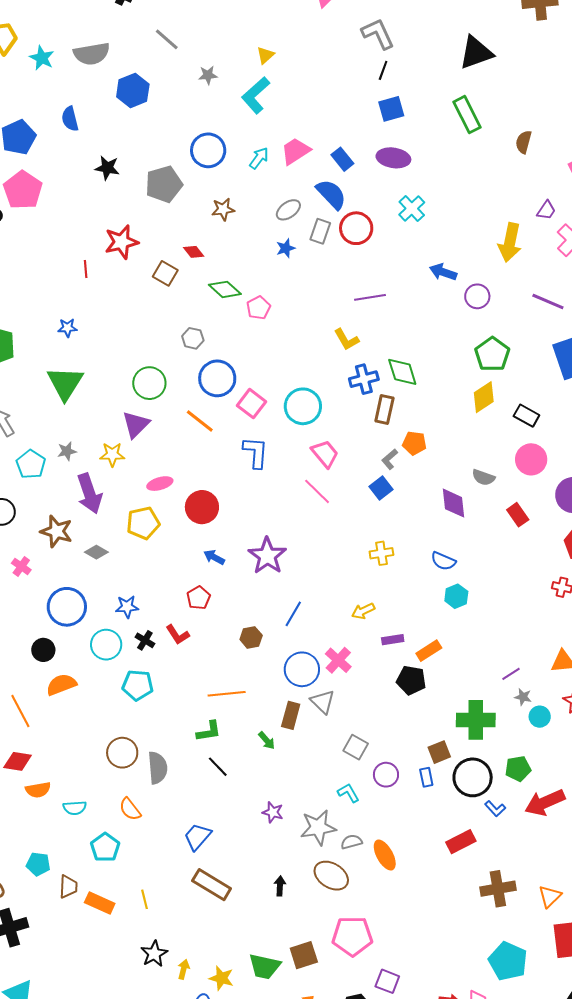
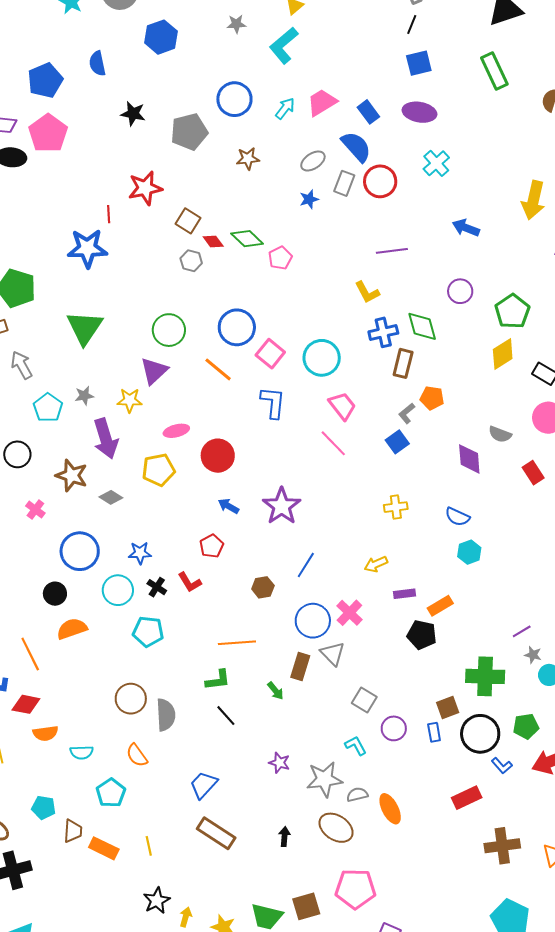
red diamond: (194, 252) -> (213, 242), moved
purple circle: (477, 296) -> (460, 291), moved
blue star: (67, 328) -> (87, 248), moved, size x2.0
gray hexagon: (193, 338) -> (191, 261), moved

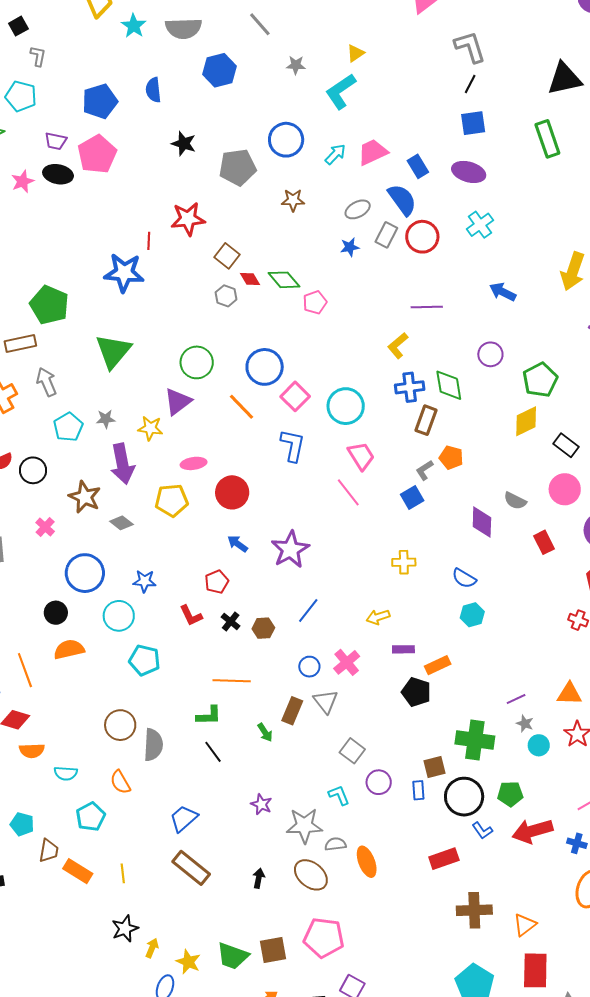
yellow L-shape: (367, 292) -> (398, 346), turned 72
black cross: (157, 587) -> (231, 622), moved
blue circle: (313, 621) -> (309, 667), size x0.6

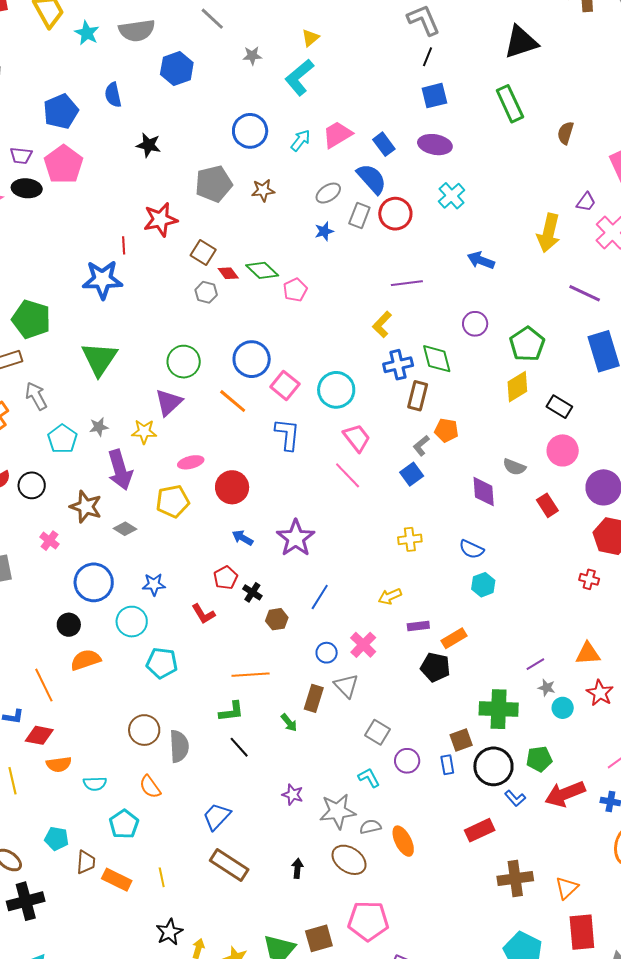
gray pentagon: (238, 167) -> (214, 184), moved
black cross: (231, 622) -> (252, 592), moved

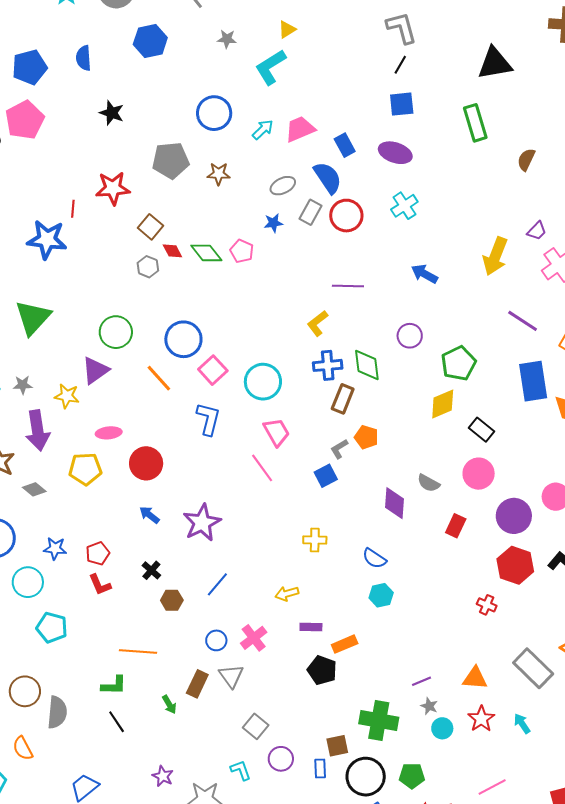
pink pentagon: (295, 290) -> (242, 251), moved, turned -30
red rectangle: (547, 505) -> (456, 526), turned 50
red pentagon: (226, 578) -> (98, 553), moved

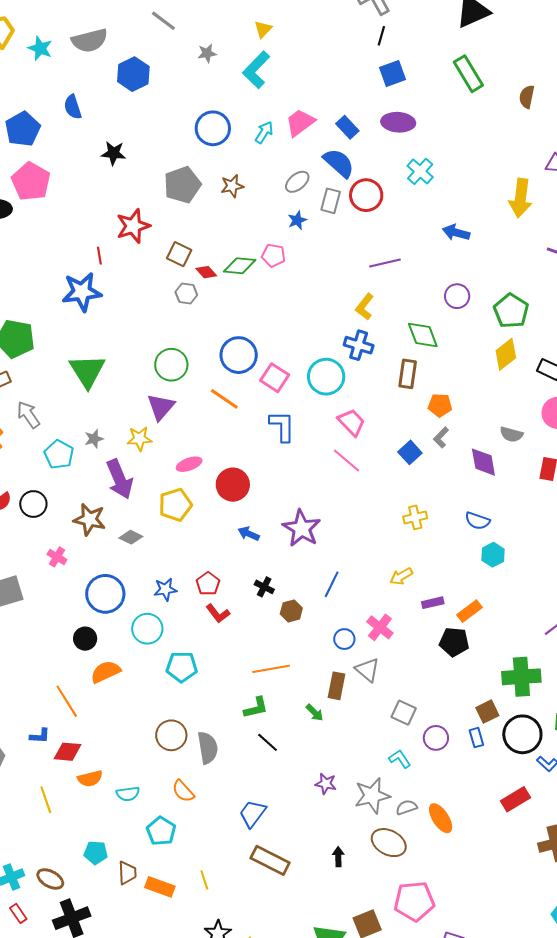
green diamond: (206, 253) -> (240, 266), turned -32
blue cross: (328, 365) -> (359, 345), moved, turned 36
gray L-shape: (339, 449) -> (441, 437), moved

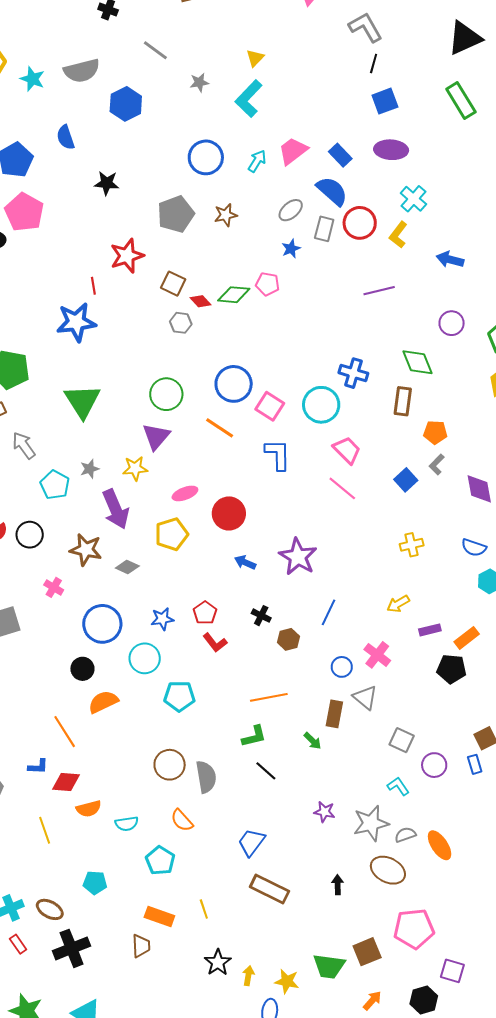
yellow L-shape: (365, 307) -> (398, 235), moved
brown trapezoid: (127, 873) -> (141, 946), moved

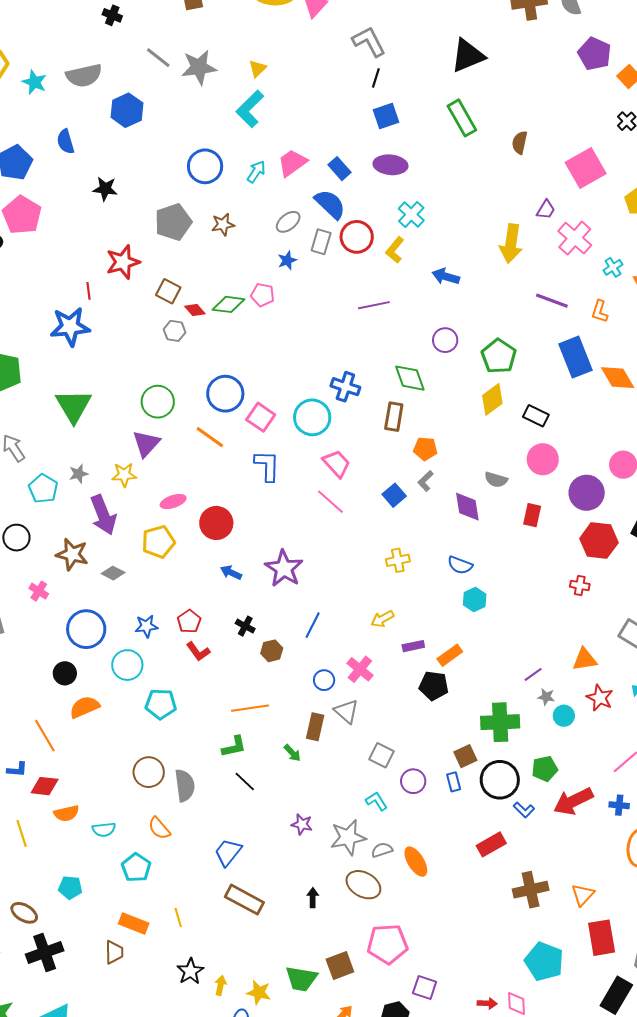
gray star: (199, 82) -> (199, 67), moved, size x1.8

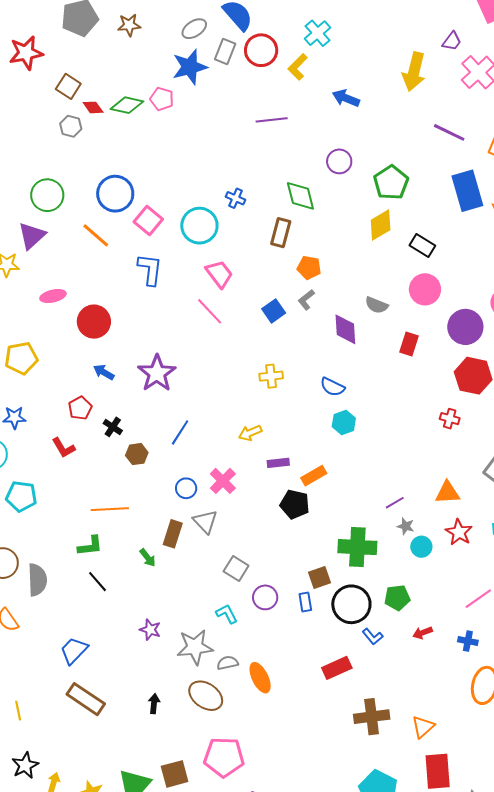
blue star: (287, 260) -> (190, 67), size x1.8
blue cross: (345, 387) -> (235, 198), size x0.7
yellow pentagon: (158, 542) -> (21, 358), moved
red pentagon: (189, 621) -> (80, 408), moved
red arrow: (573, 801) -> (423, 633), size x0.5

